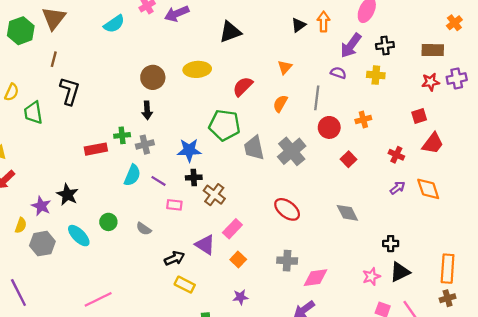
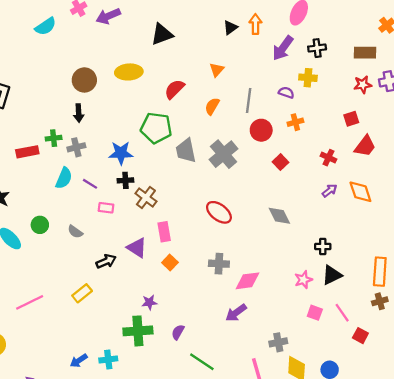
purple semicircle: (338, 73) -> (286, 93), moved
pink rectangle: (232, 229) -> (164, 232), turned -54
yellow rectangle: (185, 285) -> (82, 293), moved, turned -66
purple star: (240, 297) -> (149, 302), moved

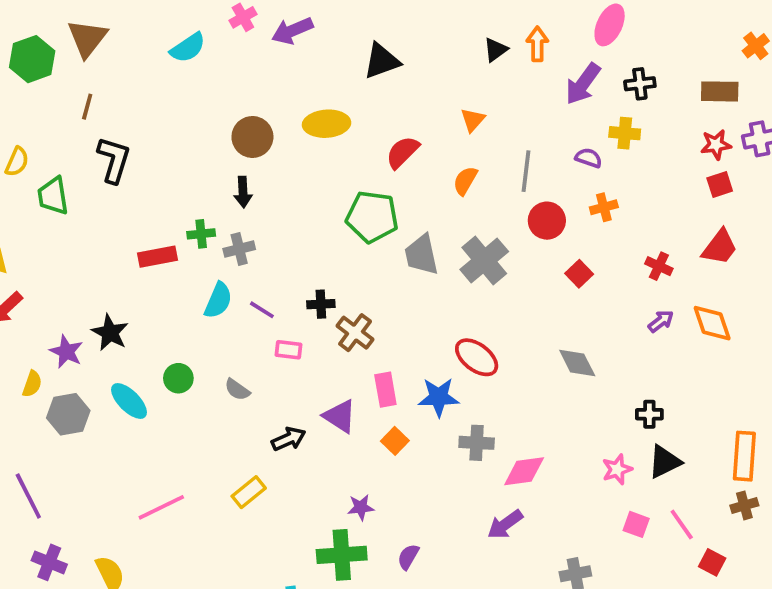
red square: (351, 119) -> (720, 184), moved
blue star: (121, 153) -> (439, 397), moved

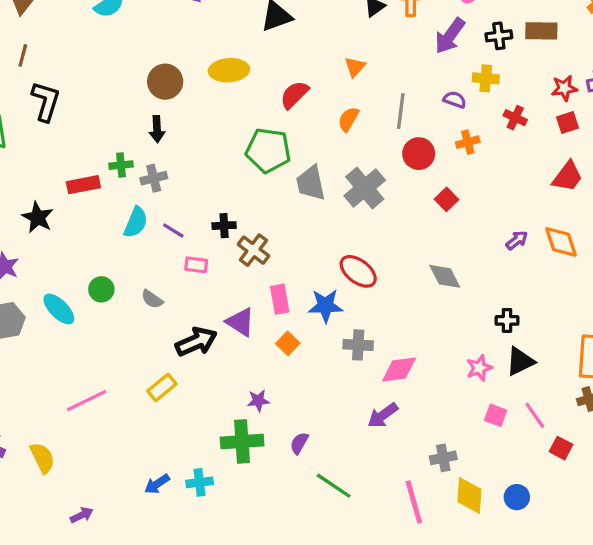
brown rectangle: (720, 91) -> (541, 31), moved
red cross: (659, 266) -> (515, 118), moved
black star: (110, 333) -> (38, 217), moved
black arrow: (289, 439) -> (196, 342), size x1.4

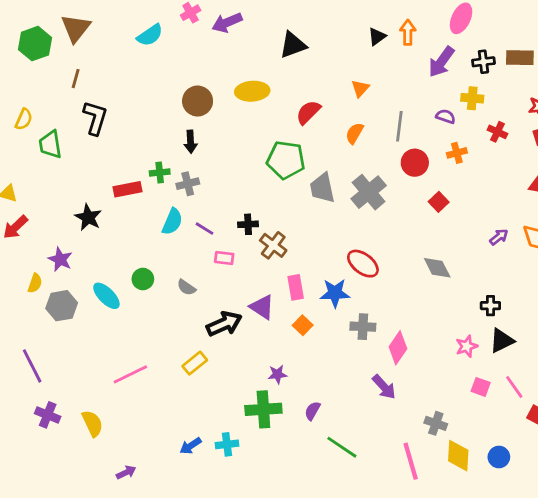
pink diamond: (399, 370) -> (398, 348), turned -48
purple arrow: (383, 415) -> (384, 387), turned -96
gray cross: (443, 458) -> (436, 423), turned 30

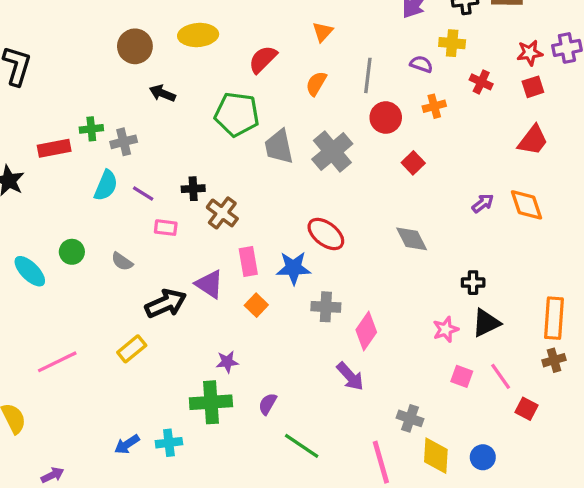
black arrow: (191, 142) -> (162, 93), moved, turned 115

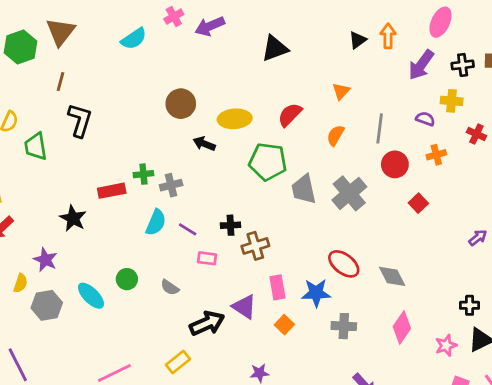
yellow ellipse: (198, 35) -> (235, 119), moved
brown cross: (222, 213) -> (255, 246), turned 36
gray diamond: (412, 239) -> (392, 276), moved
pink diamond: (366, 331) -> (402, 327), moved

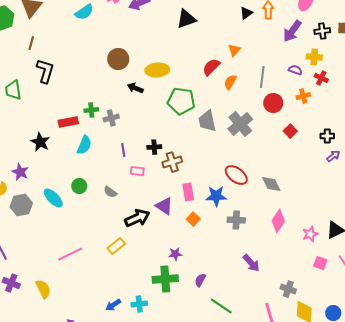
red semicircle: (290, 115) -> (211, 67), moved
red cross: (476, 134) -> (321, 78), moved
cyan semicircle: (156, 222) -> (84, 145), moved
purple line: (188, 229) -> (123, 150), turned 48
black cross: (470, 305) -> (327, 136), moved

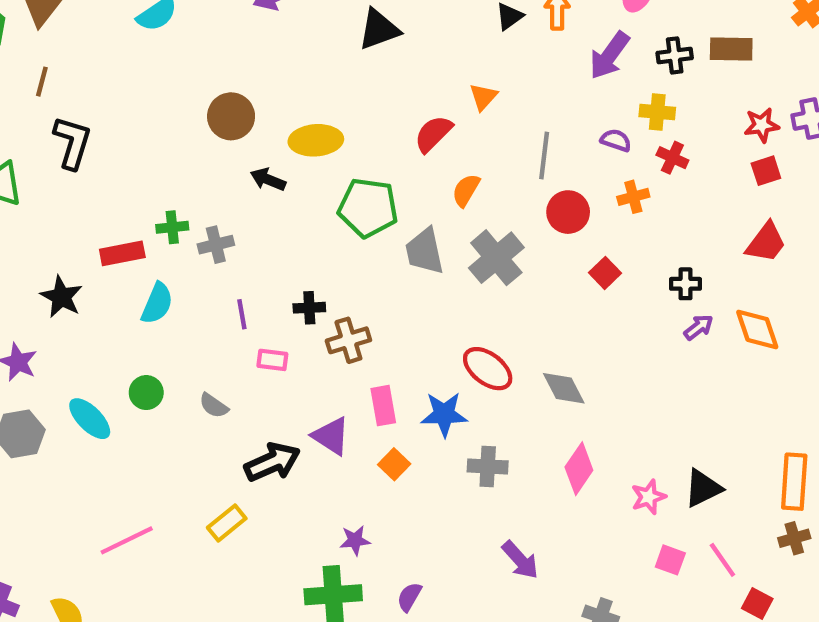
orange semicircle: (230, 82) -> (466, 190), moved

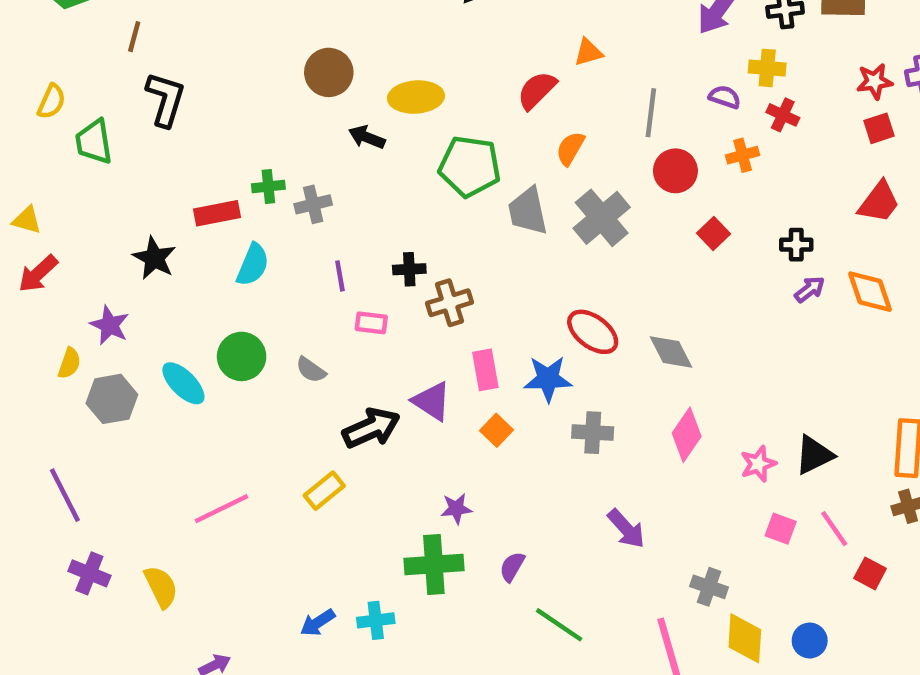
orange triangle: (483, 97) -> (588, 52), turned 32
green circle: (146, 393) -> (242, 356), size x1.4

